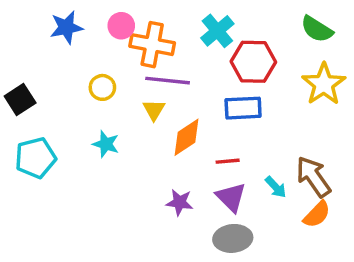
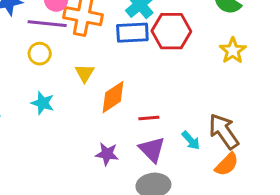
purple line: (168, 81) -> (47, 24), moved
yellow star: (324, 84) -> (233, 51), size x0.7
blue rectangle: (243, 108) -> (132, 33), moved

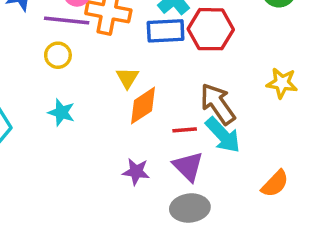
yellow star: (233, 51) -> (282, 83), moved, turned -30
yellow triangle: (85, 73) -> (127, 78), moved
brown arrow: (224, 131) -> (218, 104), moved
cyan arrow: (191, 140) -> (223, 135), moved, size x1.6

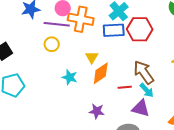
cyan star: (61, 113) -> (70, 77), moved
cyan arrow: (223, 135) -> (147, 90), size x0.7
purple triangle: (188, 166) -> (141, 108), moved, turned -30

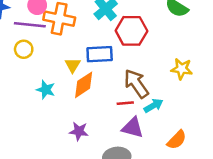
blue rectangle: (114, 30) -> (100, 54), moved
red line: (125, 87) -> (125, 103), moved
cyan arrow: (147, 90) -> (153, 106), moved, turned -77

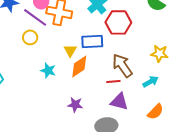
purple line: (30, 25) -> (35, 17), turned 30
cyan arrow: (153, 106) -> (150, 82), moved

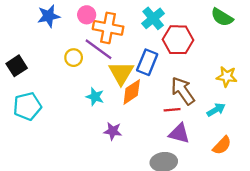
purple line: (35, 17) -> (99, 49), moved
blue rectangle: (92, 41) -> (147, 62), turned -65
yellow triangle: (70, 51) -> (121, 73), size x1.6
purple star: (75, 105) -> (113, 131), moved

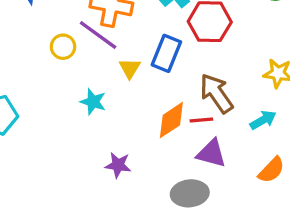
yellow triangle: (121, 73) -> (130, 68), size x0.6
orange diamond: (132, 92) -> (171, 120), moved
purple star: (113, 131) -> (118, 165), moved

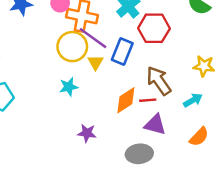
purple line: (98, 35) -> (93, 38), moved
yellow circle: (63, 47) -> (72, 47), moved, size x1.6
cyan star: (93, 102) -> (69, 87), turned -30

